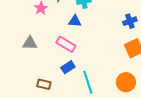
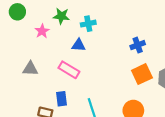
blue rectangle: (68, 67) -> (61, 99), moved, turned -64

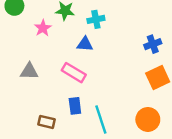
blue rectangle: (61, 99) -> (75, 106), moved

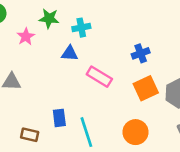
pink rectangle: (74, 73) -> (99, 77), moved

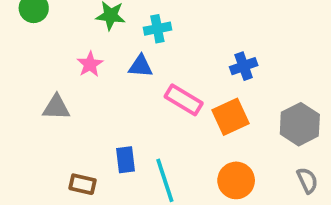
pink star: (26, 37) -> (90, 64), moved
orange square: (146, 88) -> (230, 117), moved

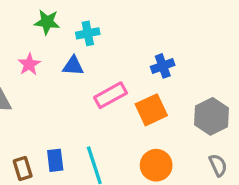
pink rectangle: (184, 100) -> (111, 95), turned -60
blue rectangle: (126, 160) -> (55, 160), moved
brown rectangle: (82, 184) -> (23, 168), turned 60

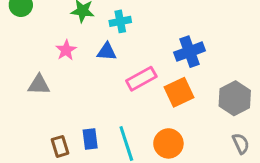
blue cross: (163, 66) -> (190, 52), size x1.4
orange circle: (156, 165) -> (168, 143), moved

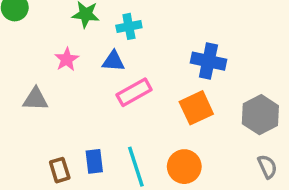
blue cross: (190, 52) -> (208, 61), turned 32
pink rectangle: (141, 79) -> (134, 92), moved

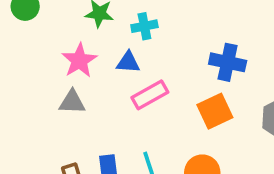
pink star: (67, 59) -> (79, 61), size x1.4
gray triangle: (35, 99) -> (72, 102), moved

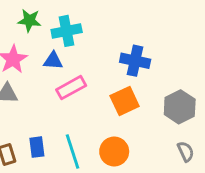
cyan cross: (144, 26) -> (67, 31), size x1.4

